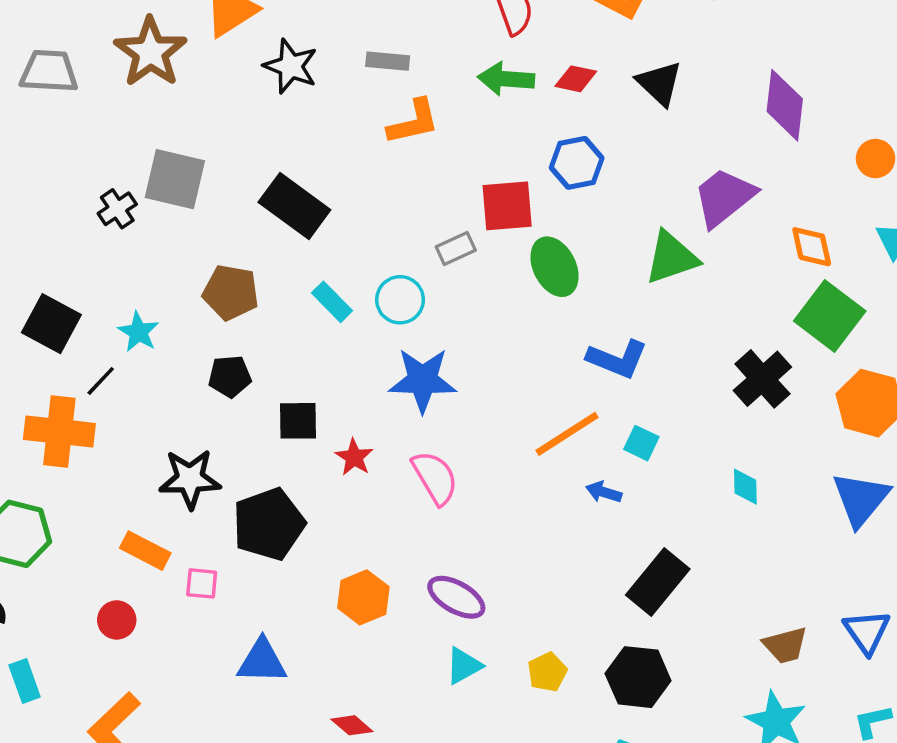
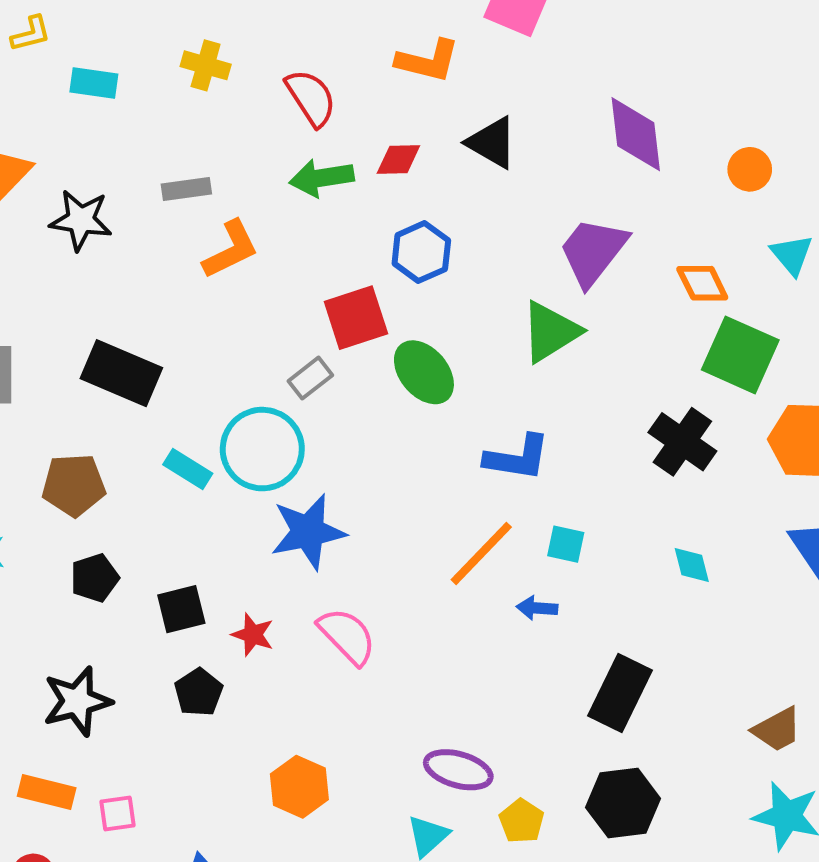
cyan circle: (400, 300) -> (262, 449), size x1.5
black pentagon: (269, 524) -> (199, 692), moved, size x0.6
purple ellipse: (456, 597) -> (458, 770), moved

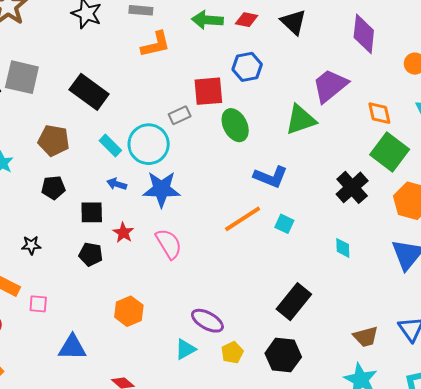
blue arrow: (537, 608) -> (117, 184), moved
black pentagon: (199, 692) -> (91, 254), turned 30
black star: (77, 701) -> (31, 245), size x0.6

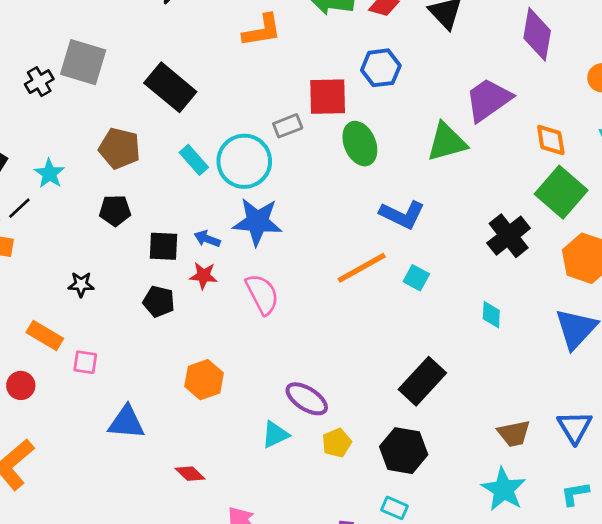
blue arrow: (117, 184) -> (207, 239), moved
red star: (123, 233) -> (203, 276), turned -30

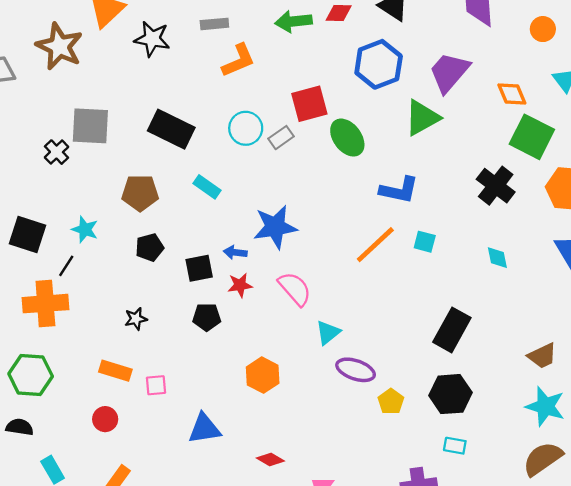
blue hexagon: (381, 68) -> (379, 64), moved, size x1.4
cyan circle: (244, 161) -> (246, 128), moved, size x0.7
cyan triangle: (275, 435) -> (328, 333), moved

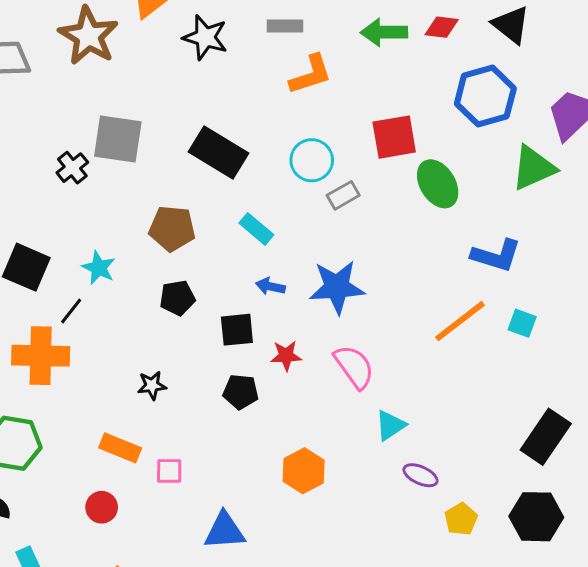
gray rectangle: (281, 138) -> (343, 195), moved
blue arrow: (235, 252) -> (270, 286), moved
purple ellipse: (356, 370) -> (421, 475), size x0.7

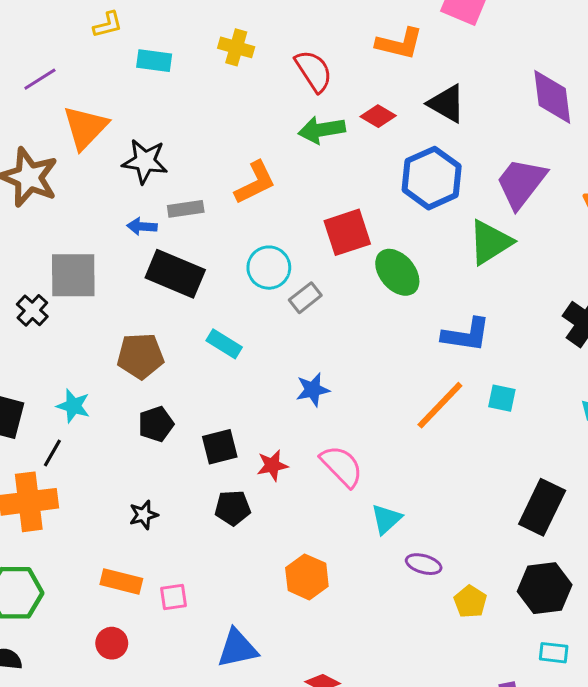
gray rectangle: (285, 26) -> (186, 209), moved
red diamond: (442, 27) -> (378, 116), turned 32
blue arrow: (270, 286) -> (142, 226), moved
blue star: (337, 287) -> (313, 390), size x0.6

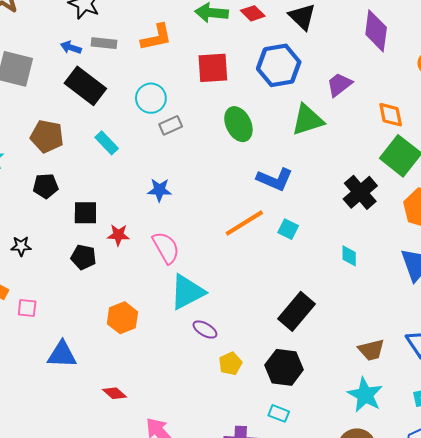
purple trapezoid: (521, 183) -> (339, 85), size x0.7
red square: (347, 232) -> (213, 68), moved
cyan triangle: (386, 519) -> (187, 292), size x1.6

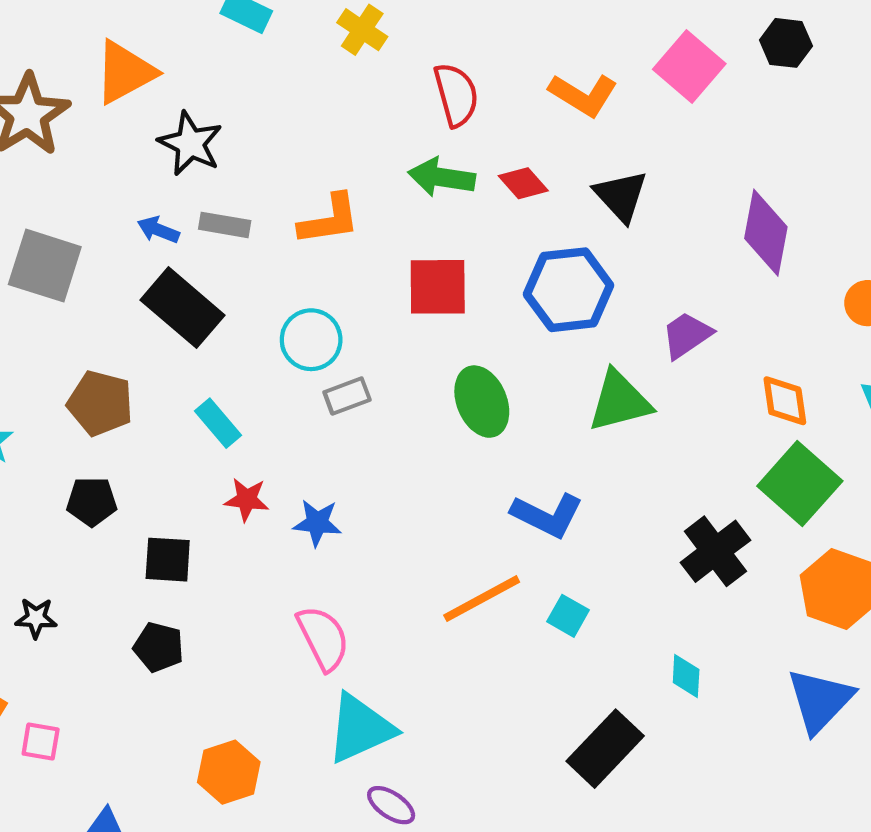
red star: (118, 235) -> (247, 499), moved
black rectangle: (297, 311) -> (605, 749), moved

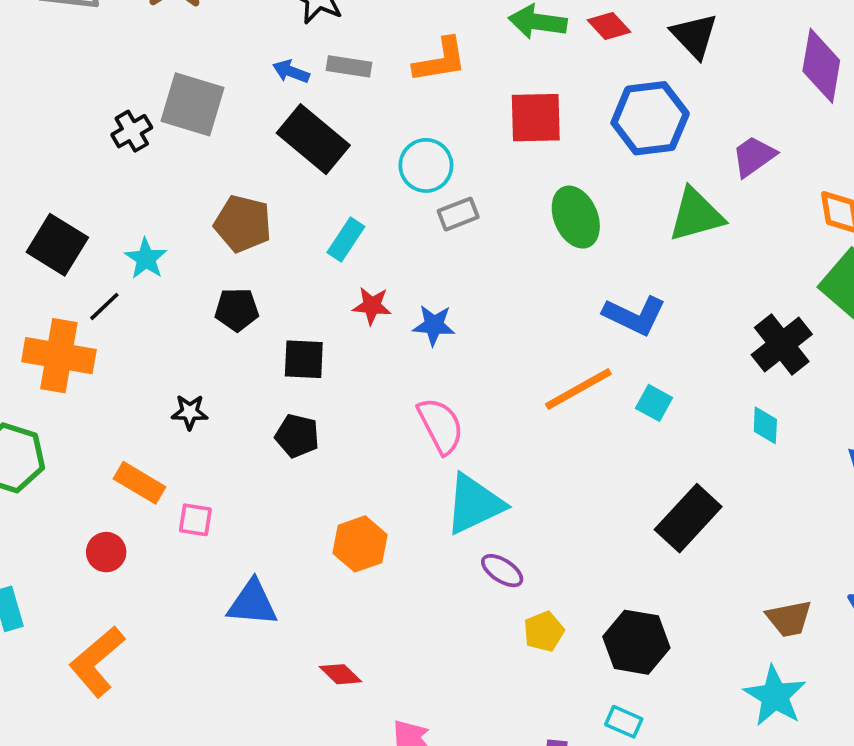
cyan rectangle: (218, 423) -> (346, 239), turned 75
cyan diamond: (686, 676) -> (765, 425), moved

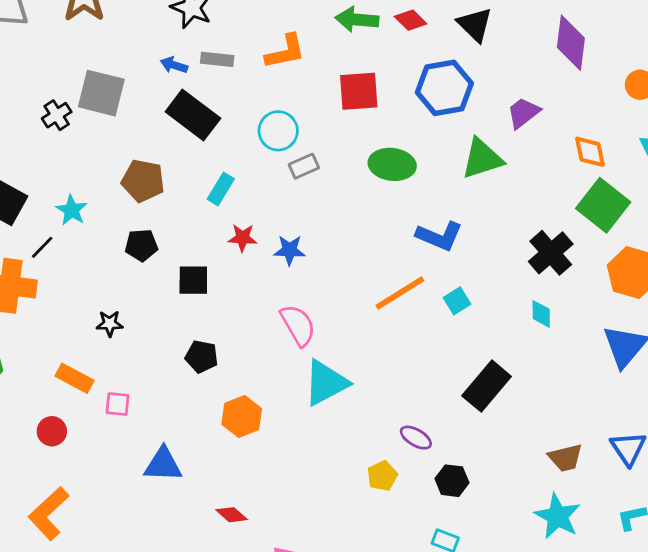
green ellipse: (576, 217) -> (392, 164), turned -57
cyan square: (654, 403) -> (457, 301), turned 32
black pentagon: (297, 436) -> (202, 357), moved
purple ellipse: (502, 571) -> (416, 438), moved
black hexagon: (636, 642) -> (452, 481), size x0.7

